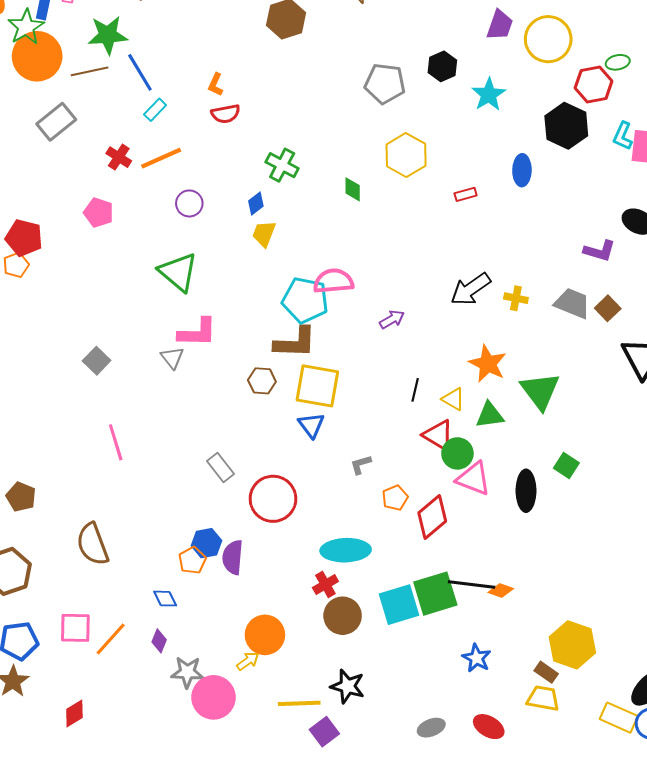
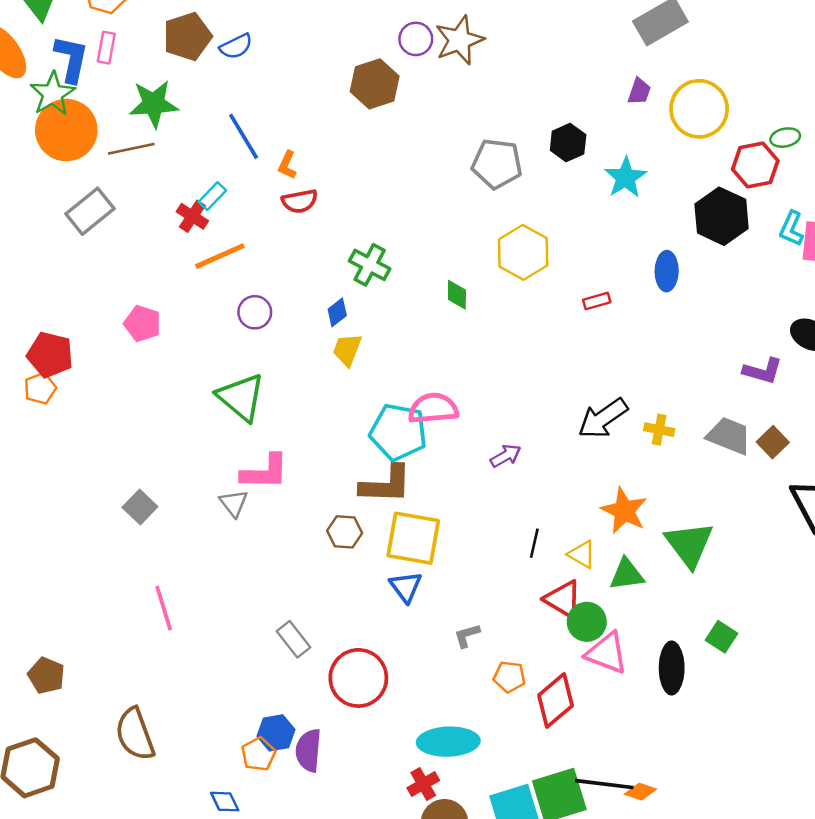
purple trapezoid: (500, 25) -> (639, 91), size x0.7
blue line: (140, 72) -> (244, 136), moved
red cross: (119, 157) -> (192, 216), moved
orange pentagon: (395, 498) -> (509, 677), turned 30

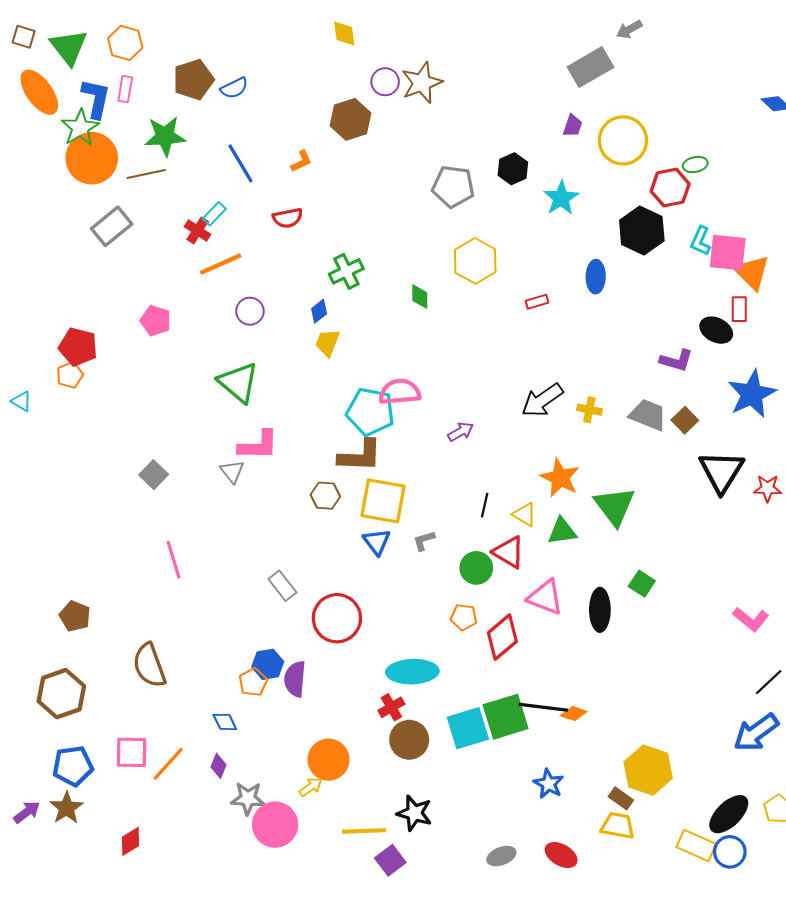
orange L-shape: (287, 165) -> (301, 161), moved, turned -140
green cross: (370, 265) -> (346, 271), turned 36
green circle: (587, 622) -> (476, 568), moved
gray L-shape: (467, 636) -> (424, 541), moved

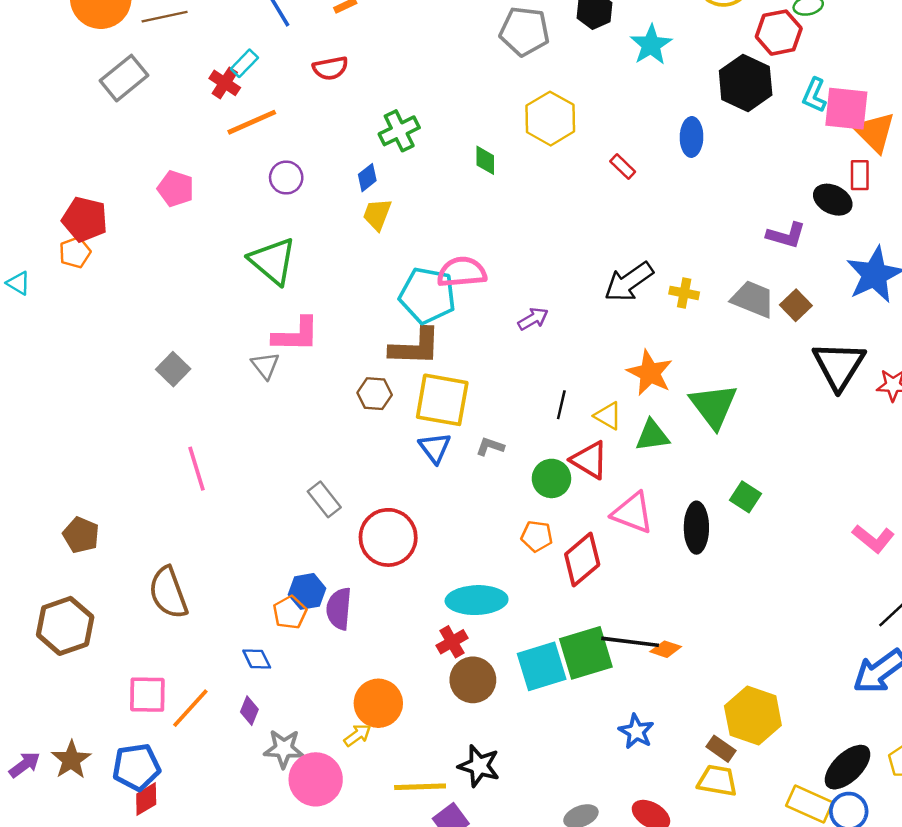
red rectangle: (537, 302) -> (623, 166), turned 60
gray L-shape: (424, 541) -> (490, 447), turned 35
blue pentagon: (73, 766) -> (136, 767), moved

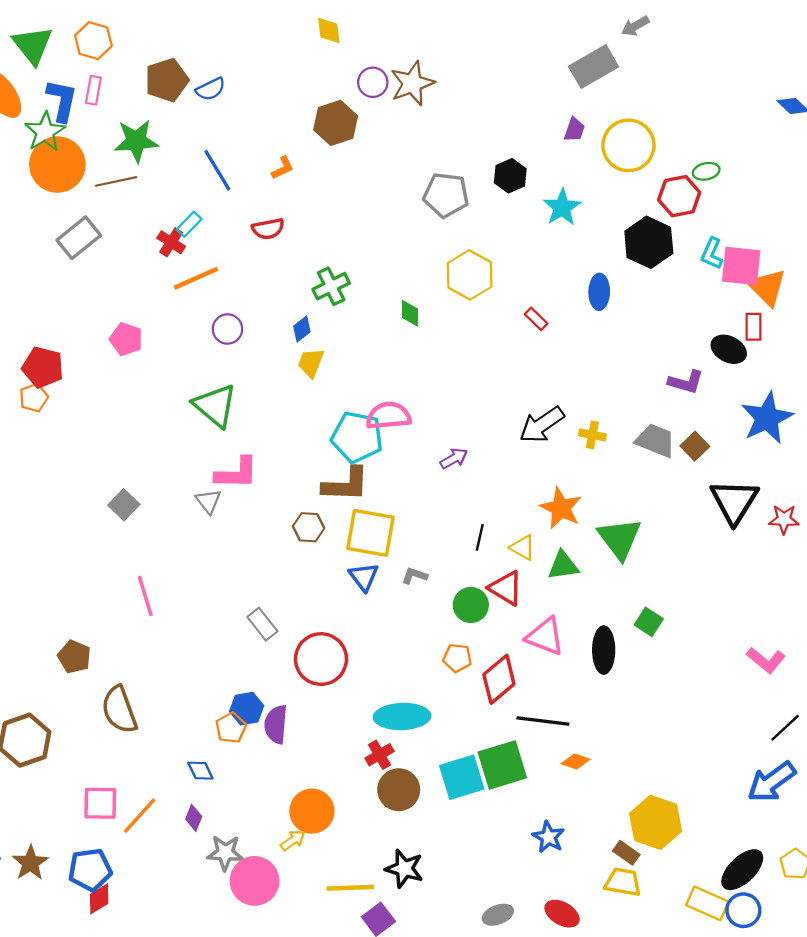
brown pentagon: (81, 535) -> (74, 657), moved
black line: (630, 642) -> (543, 721), moved

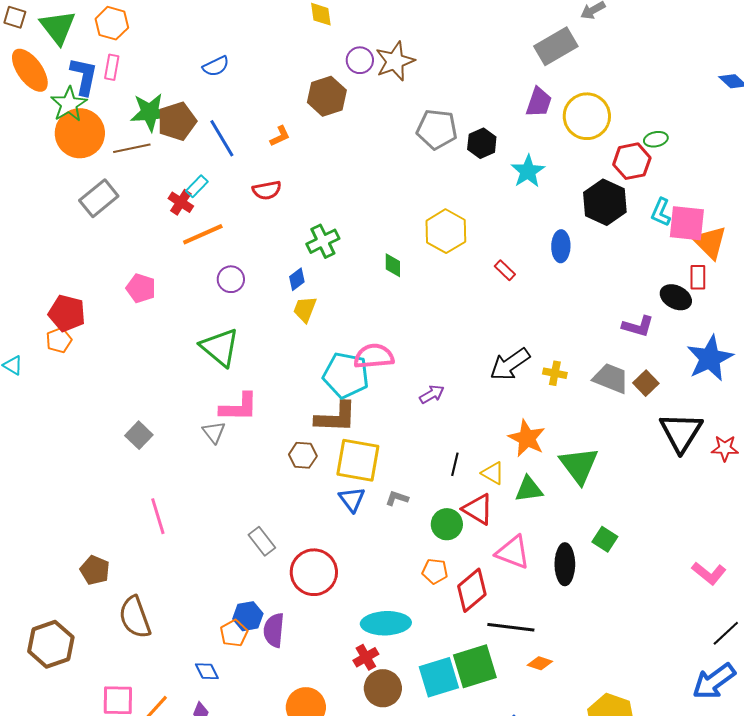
brown pentagon: (167, 80) -> (177, 121), moved
purple trapezoid: (574, 130) -> (539, 102), size x1.4
gray pentagon: (446, 195) -> (437, 129), moved

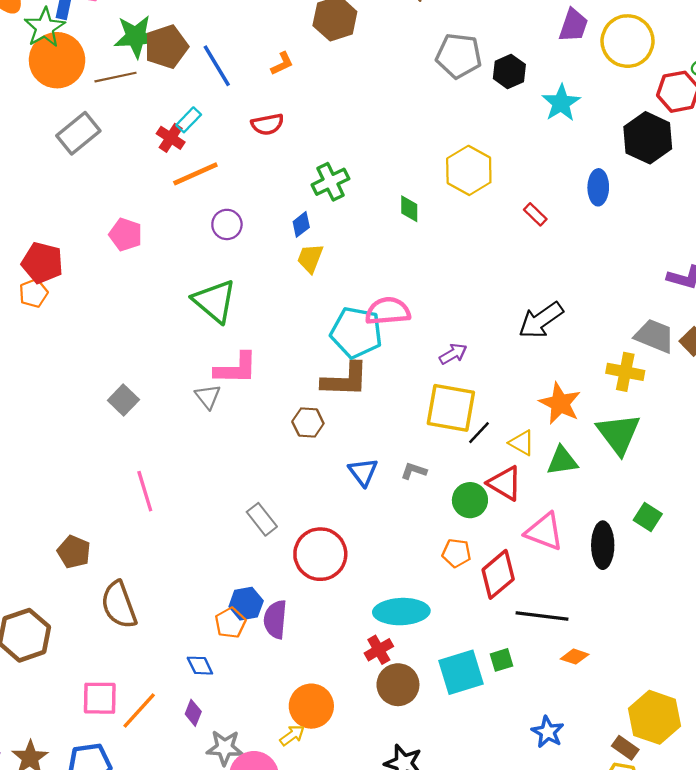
yellow cross: (555, 373) -> (625, 372), moved, size x1.4
yellow square: (358, 460) -> (451, 408), moved
black line: (455, 464) -> (479, 433), turned 30
green square: (475, 666) -> (501, 660), size x0.5

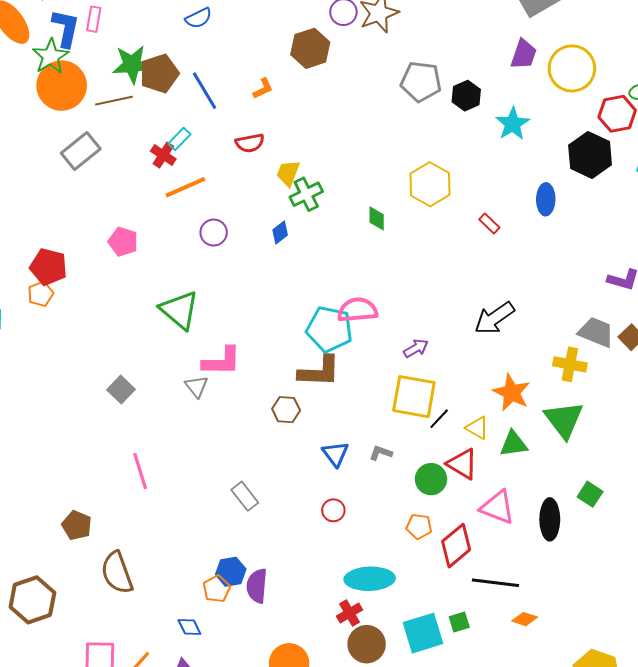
yellow trapezoid: (310, 258) -> (288, 173), moved
green triangle: (215, 301) -> (179, 310), moved
red circle: (320, 554) -> (333, 510), moved, size x0.5

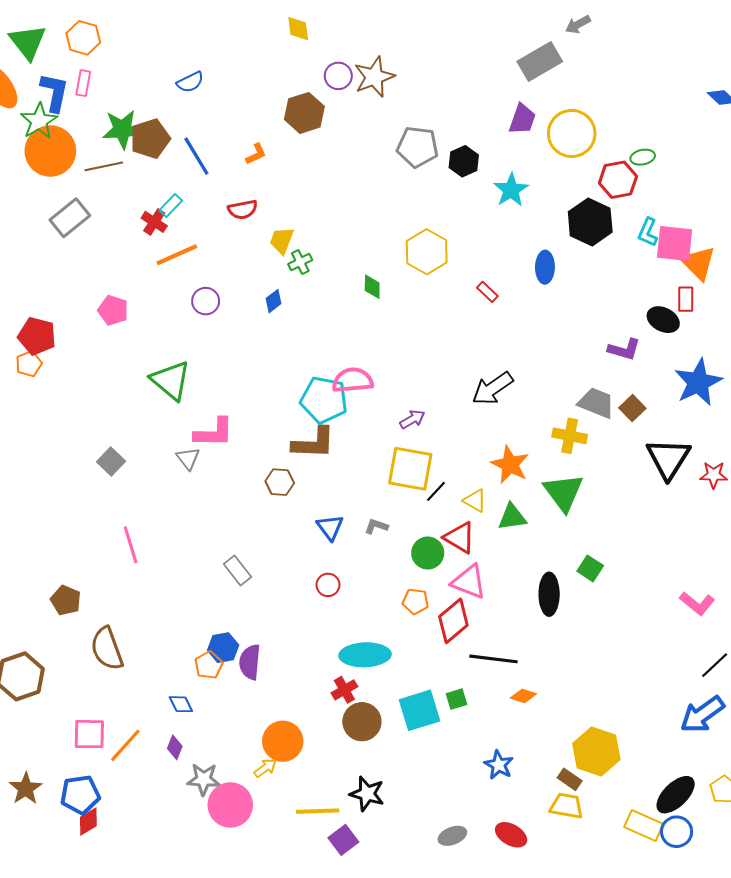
green cross: (306, 194) -> (300, 262), size x0.7
pink triangle: (497, 507) -> (469, 582), moved

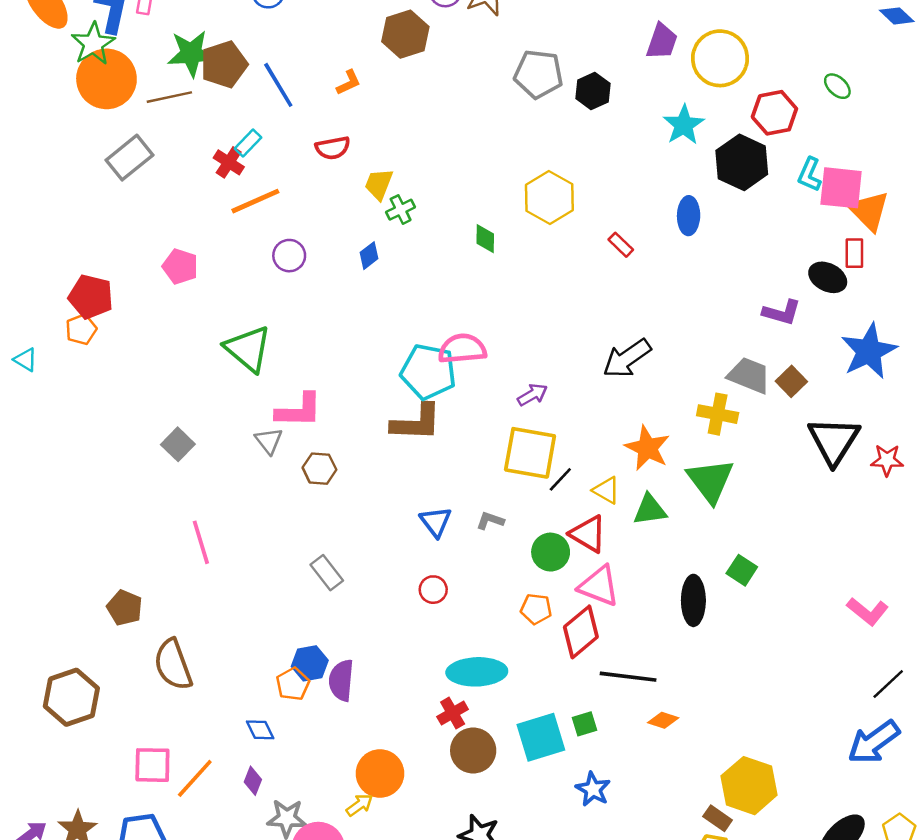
green ellipse: (643, 157) -> (837, 86), moved, turned 55
cyan star: (511, 190) -> (684, 125), moved
brown hexagon: (280, 482) -> (319, 469), moved
blue star: (499, 765) -> (593, 789), moved

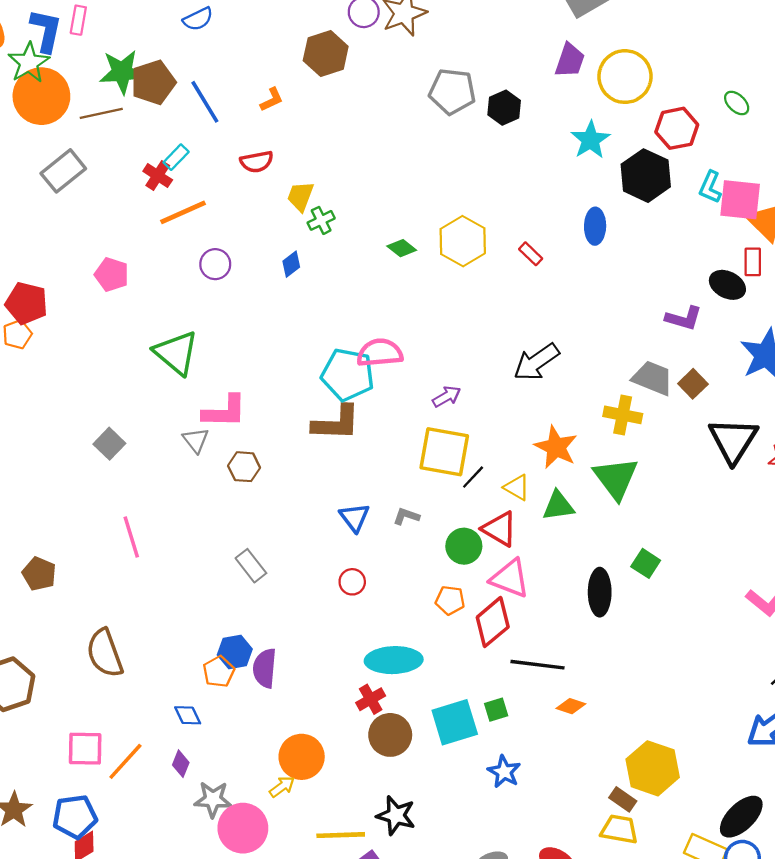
yellow hexagon: (549, 197) -> (463, 241), moved
green diamond: (485, 239) -> (402, 248), turned -52
brown pentagon: (125, 608) -> (39, 574), moved

